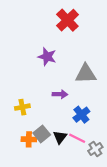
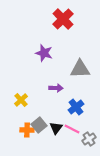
yellow cross: (22, 107) -> (21, 100), turned -32

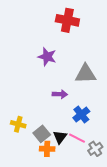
red cross: (63, 19) -> (67, 20), turned -35
yellow cross: (21, 100) -> (18, 124), moved, turned -32
orange cross: (27, 130) -> (47, 149), moved

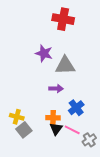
gray triangle: (86, 74) -> (65, 65), moved
gray square: (42, 134) -> (24, 130), moved
orange cross: (47, 149) -> (53, 118), moved

